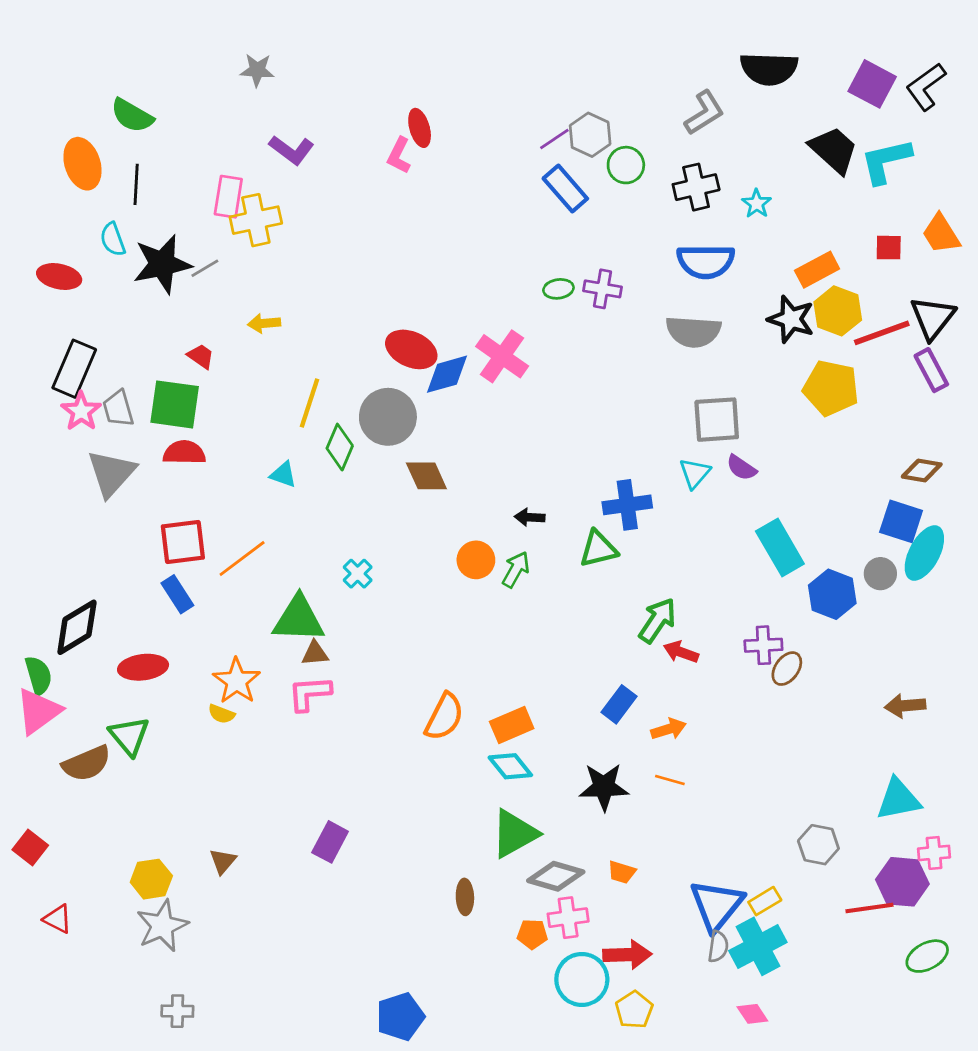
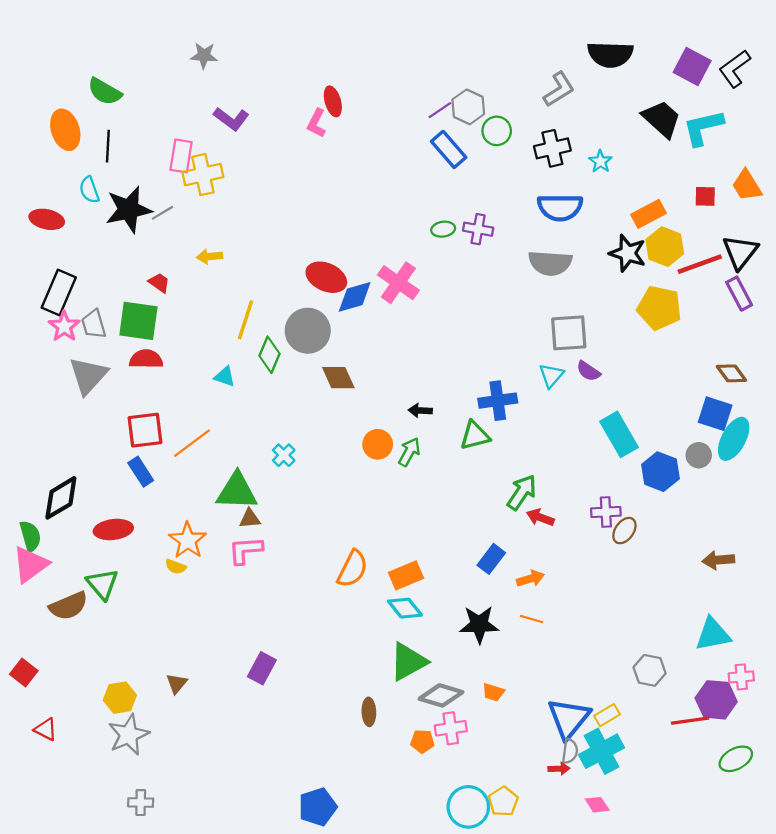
brown diamond: (922, 470) -> (731, 373), turned 44
red arrow: (627, 955) -> (559, 769), moved, size x0.6
cyan circle: (582, 979) -> (468, 807), moved

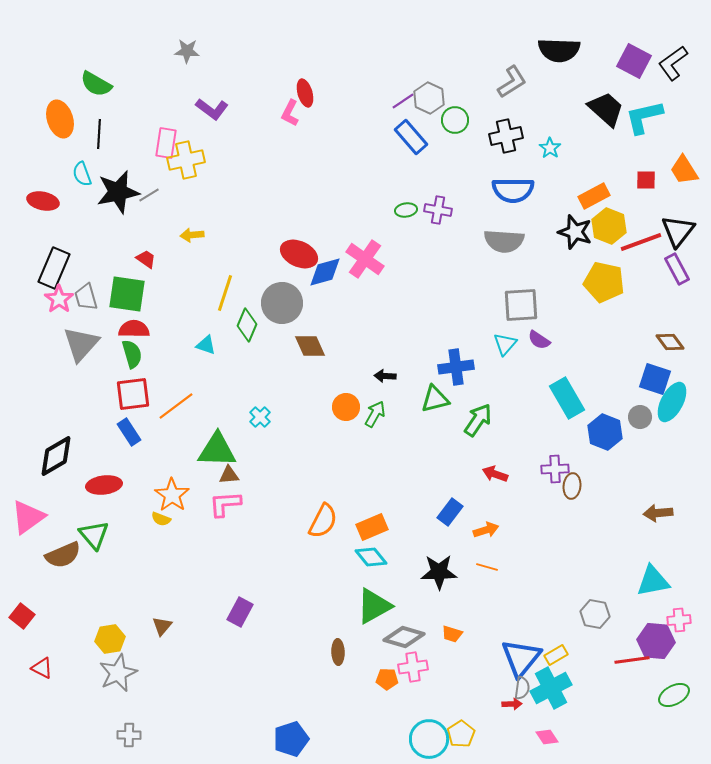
green arrow: (522, 492) -> (478, 420), moved
brown ellipse: (624, 531) -> (572, 486), turned -30
green semicircle: (30, 536) -> (132, 354), moved

